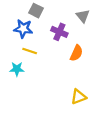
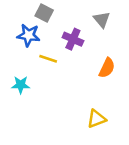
yellow line: (30, 51) -> (48, 59), moved
orange semicircle: (76, 53) -> (107, 68), moved

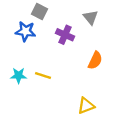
yellow line: (48, 59) -> (43, 75), moved

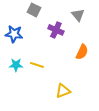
blue star: (25, 31) -> (14, 34), moved
yellow triangle: (86, 106) -> (63, 91), moved

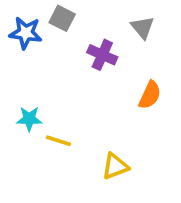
blue star: (14, 34) -> (26, 33), moved
yellow line: (37, 65) -> (58, 141), moved

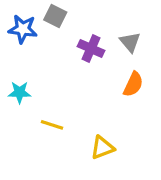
gray triangle: (143, 27) -> (130, 42), moved
cyan star: (29, 119) -> (20, 92), moved

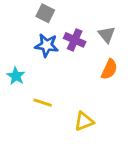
blue star: (23, 29) -> (47, 45), moved
cyan star: (20, 92) -> (16, 76), turned 30

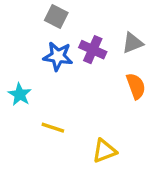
gray triangle: (107, 35) -> (133, 43), turned 48
orange semicircle: (109, 69) -> (136, 86), turned -45

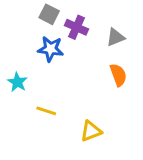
purple cross: (93, 50) -> (76, 27), moved

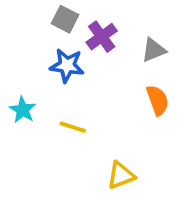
purple cross: (76, 27) -> (102, 37), turned 30
yellow line: (46, 111) -> (73, 127), moved

